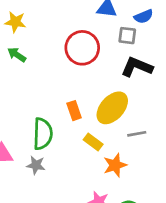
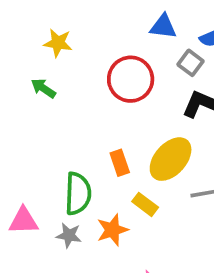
yellow star: (15, 22) -> (58, 43), moved
gray square: (127, 36) -> (190, 63), turned 30
orange star: (115, 165) -> (112, 230), moved

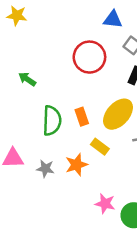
yellow star: (58, 43) -> (17, 16), moved
green arrow: (43, 88) -> (27, 79), moved
green semicircle: (78, 194) -> (52, 121), moved

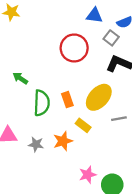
green arrow: (27, 79) -> (20, 78), moved
pink star: (105, 204) -> (88, 175), turned -30

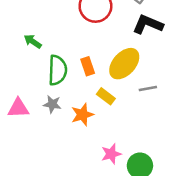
gray star: (36, 144) -> (52, 104), moved

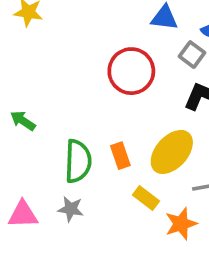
green arrow: (33, 41) -> (23, 121), moved
orange star: (82, 115) -> (181, 224), moved

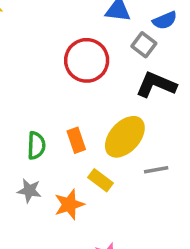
green semicircle: (78, 161) -> (36, 145), size x0.7
orange star: (181, 224) -> (69, 205), moved

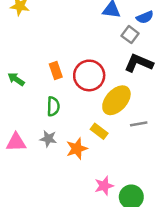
red circle: (87, 60) -> (89, 75), moved
orange rectangle: (76, 140) -> (56, 71), moved

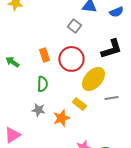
gray square: (130, 35) -> (74, 26), moved
black L-shape: (139, 63) -> (111, 49), turned 140
pink triangle: (16, 142) -> (12, 135), moved, turned -30

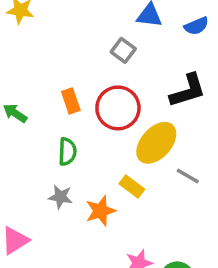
gray line: (111, 98) -> (188, 176), turned 40

